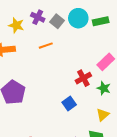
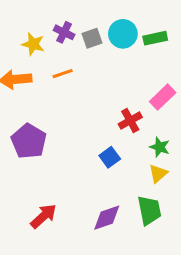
gray square: (57, 21) -> (92, 38), turned 32
orange line: (46, 46) -> (63, 74), moved
green star: (104, 88) -> (160, 147), moved

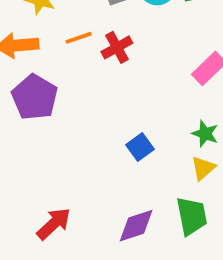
red cross: (130, 121) -> (117, 47), moved
purple pentagon: (29, 141) -> (35, 97), moved

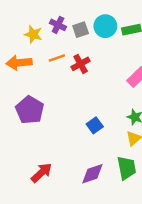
purple pentagon: (35, 97) -> (30, 110), moved

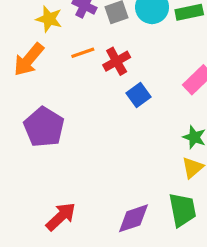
orange arrow: (19, 63) -> (29, 60), turned -45
blue square: (95, 125) -> (139, 95), moved

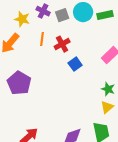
orange line: (83, 53) -> (42, 39), turned -64

